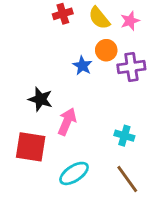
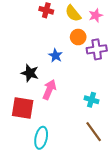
red cross: (63, 14) -> (46, 10), turned 32
blue star: (82, 66) -> (56, 56), moved
cyan ellipse: (74, 173) -> (41, 138), moved, turned -45

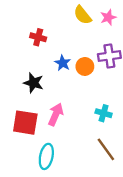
red cross: (46, 10) -> (38, 37), moved
orange circle: (78, 37) -> (85, 66), moved
pink arrow: (49, 89) -> (56, 114), moved

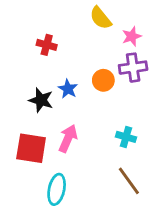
pink star: (108, 17) -> (132, 36), moved
blue star: (63, 63) -> (68, 89), moved

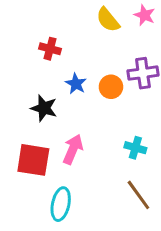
pink star: (132, 36) -> (144, 15), moved, turned -30
blue star: (68, 89) -> (76, 84), moved

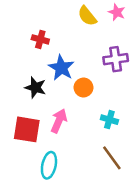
blue star: (76, 84) -> (61, 68), size x1.5
orange circle: (111, 87) -> (84, 88), moved

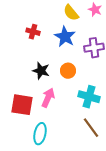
blue star: (61, 68) -> (65, 37), moved
black star: (35, 88) -> (41, 71), moved
cyan cross: (109, 120) -> (89, 97), size x1.5

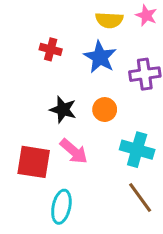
yellow semicircle: (71, 13) -> (109, 20), turned -48
pink arrow: (48, 98) -> (74, 151), turned 108

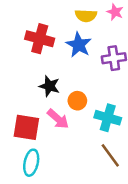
red cross: (51, 49) -> (40, 39), size x1.6
orange circle: (105, 110) -> (77, 101), moved
cyan ellipse: (61, 207) -> (31, 163), moved

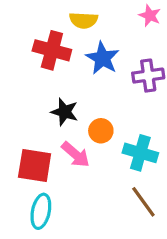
yellow semicircle: (86, 16) -> (84, 20), moved

